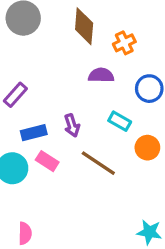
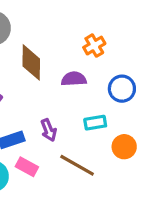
brown diamond: (84, 26) -> (31, 62), moved
cyan rectangle: (120, 121) -> (95, 123), turned -35

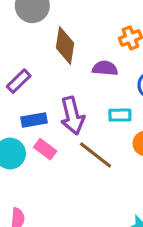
purple arrow: (49, 130) -> (72, 116), size x1.6

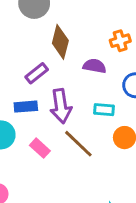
purple rectangle: (19, 81) -> (37, 73), moved
pink rectangle: (45, 149) -> (40, 148), moved

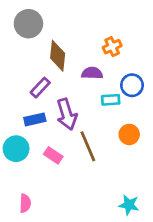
cyan rectangle: (104, 110) -> (111, 100), moved
brown line: (78, 144) -> (88, 146), turned 32

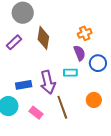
purple semicircle: (92, 73) -> (79, 53), moved, turned 63
purple rectangle: (40, 88) -> (14, 42), moved
cyan rectangle: (111, 100) -> (70, 73), moved

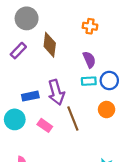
orange cross: (85, 33) -> (90, 26), moved, turned 32
blue circle: (98, 63) -> (109, 80), moved
cyan rectangle: (70, 73) -> (89, 81), moved

